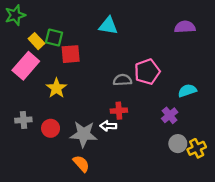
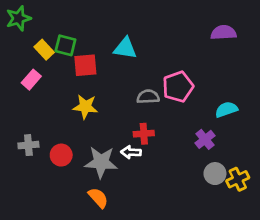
cyan triangle: (108, 26) -> (125, 48), moved
pink rectangle: (26, 66) -> (31, 80), size x0.6
yellow star: (56, 88) -> (85, 107), moved, turned -30

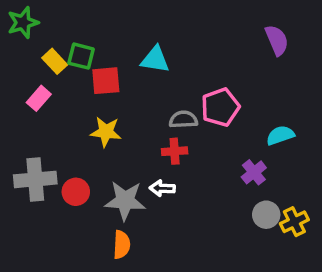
purple semicircle: (224, 33) -> (277, 40), turned 70
red cross: (144, 134) -> (175, 151), moved
gray cross: (28, 145) -> (35, 179), size x1.6
orange semicircle: (98, 198) -> (122, 245), turned 45

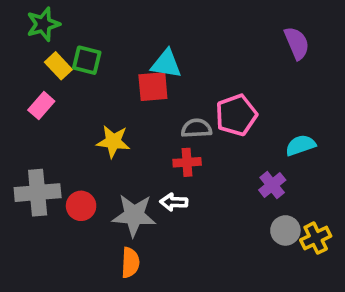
green star: (23, 23) -> (43, 24), moved
red square: (106, 81) -> (153, 87), moved

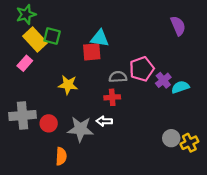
yellow rectangle: (58, 66) -> (35, 39), size x1.5
purple cross: (272, 185) -> (163, 80), moved
orange semicircle: (130, 263) -> (61, 156), moved

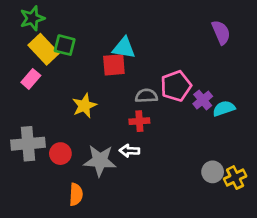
yellow star: (68, 85) -> (84, 106), turned -30

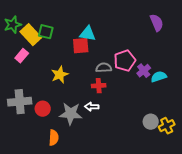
green star: (32, 18) -> (13, 25), moved

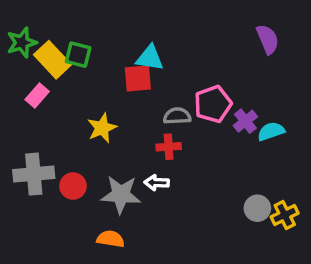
orange semicircle: (54, 138) -> (111, 239), moved, turned -84

